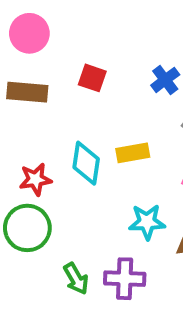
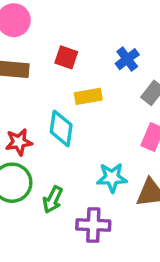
yellow rectangle: (133, 153) -> (88, 96), moved
green arrow: (76, 279) -> (53, 200), moved, turned 56

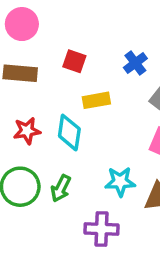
red star: (19, 142) -> (27, 131), moved
green arrow: (53, 200) -> (61, 188), moved

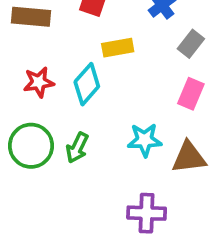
cyan diamond: (69, 132) -> (87, 84), turned 33
purple cross: (101, 229) -> (147, 213), moved

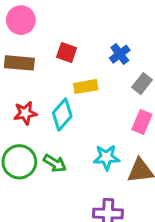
green arrow: (77, 148) -> (55, 163), turned -85

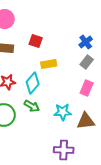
blue cross: (120, 54) -> (86, 42), moved
green arrow: (55, 163) -> (32, 106), moved

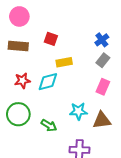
cyan diamond: (33, 83) -> (48, 82), turned 35
green arrow: (32, 106) -> (49, 125), moved

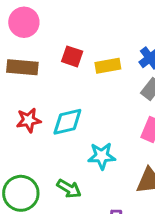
yellow rectangle: (64, 62) -> (108, 66), moved
cyan star: (78, 111) -> (102, 156), moved
green circle: (18, 114) -> (21, 193), moved

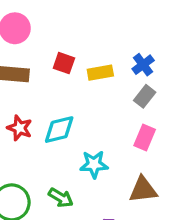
red star: (29, 120) -> (20, 128), turned 30

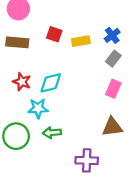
cyan star: (94, 164) -> (38, 108), moved
green arrow: (61, 198) -> (52, 133), turned 144

